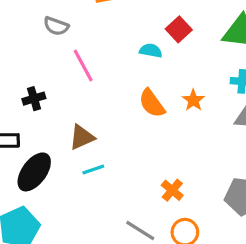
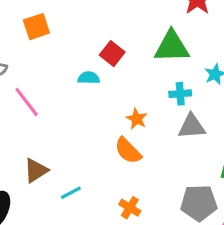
orange semicircle: (152, 103) -> (128, 151), moved
cyan line: (93, 170) -> (71, 193), moved

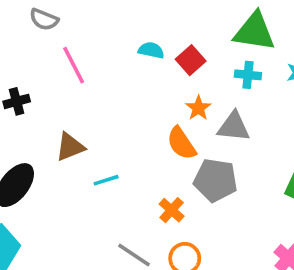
red square: (112, 54) -> (191, 60), moved
cyan cross: (180, 94) -> (248, 75), moved
gray triangle: (192, 126) -> (234, 127), moved
gray pentagon: (199, 203) -> (215, 180), moved

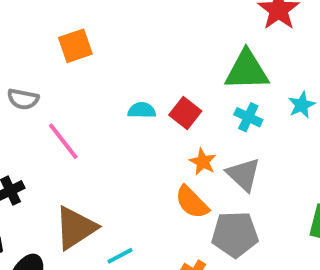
cyan cross: (248, 75) -> (248, 117), turned 30
gray triangle: (234, 127) -> (243, 175), turned 48
brown triangle: (70, 147) -> (76, 228), size x1.4

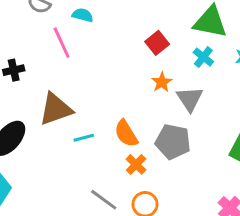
cyan semicircle: (142, 110) -> (83, 15), moved
orange semicircle: (192, 202) -> (126, 133), moved

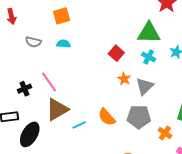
pink line: (62, 43) -> (49, 82), moved
gray triangle: (190, 99) -> (145, 86), turned 30
orange cross: (136, 164) -> (165, 133), moved

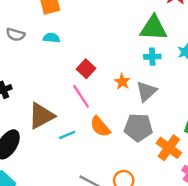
red square: (116, 53) -> (86, 69), moved
cyan cross: (149, 57) -> (152, 57), turned -32
pink line: (49, 82) -> (81, 96), moved
orange cross: (165, 133) -> (169, 148), size x1.5

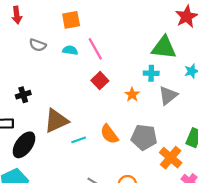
cyan cross: (152, 57) -> (151, 73), moved
gray triangle: (146, 91) -> (168, 95), moved
pink line: (81, 96) -> (95, 49), moved

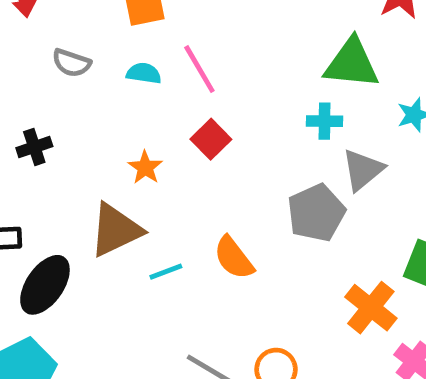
orange star: (132, 94) -> (145, 168), moved
black cross: (23, 95) -> (34, 147), moved
gray pentagon: (144, 137) -> (316, 213), moved, turned -30

